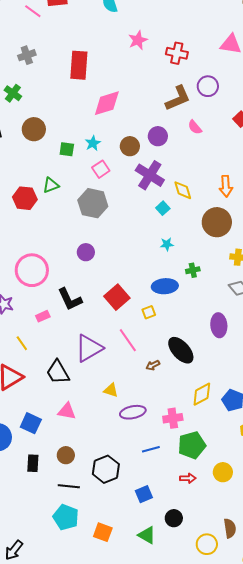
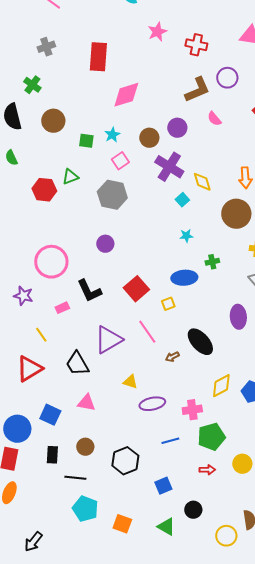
black line: (69, 486) -> (75, 478), moved

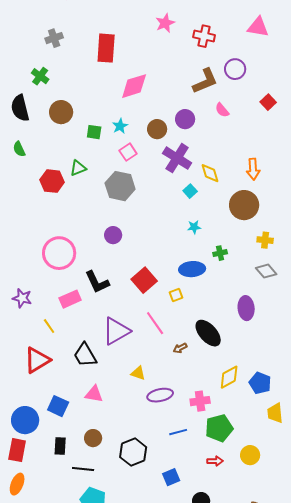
purple star: (23, 296) -> (22, 298), moved
pink rectangle: (62, 308) -> (70, 299), size x1.5

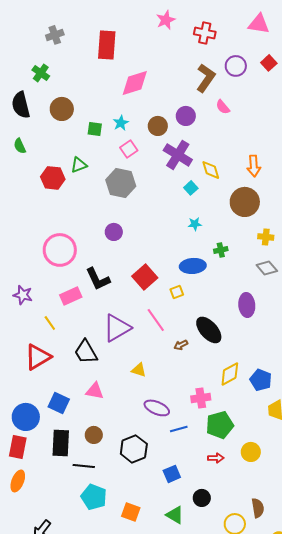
brown L-shape: (205, 81) -> (206, 78), turned -32
red square: (268, 102) -> (269, 63), moved
purple ellipse: (160, 395) -> (157, 408), moved, turned 35
black rectangle: (60, 446) -> (61, 443), size x1.5

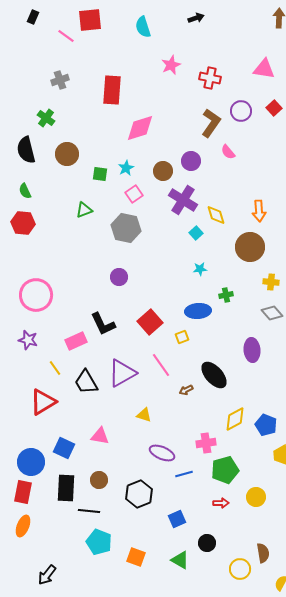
red hexagon: (53, 178) -> (23, 223), moved
pink circle: (60, 250) -> (36, 295), moved
black trapezoid: (86, 352) -> (86, 382), moved

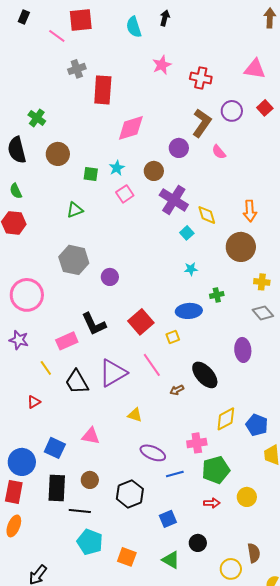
black arrow: (196, 18) -> (165, 18), moved, turned -56
gray cross: (60, 80) -> (77, 69), moved
purple circle: (191, 161) -> (179, 148), moved
gray hexagon: (126, 228) -> (74, 260), moved
red triangle: (43, 402) -> (34, 402), size x0.5

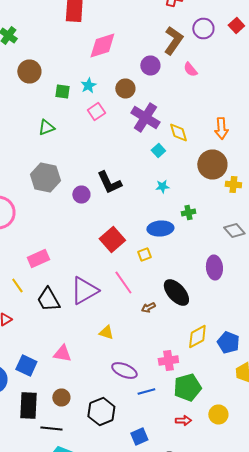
yellow cross: (262, 282) -> (233, 184), moved
black L-shape: (94, 324) -> (109, 182), moved

